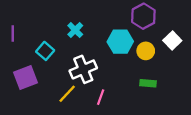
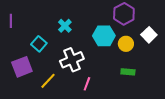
purple line: (13, 34) -> (11, 21), moved
yellow line: (67, 94) -> (48, 81), moved

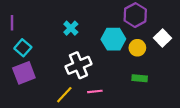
cyan square: (39, 44) -> (23, 48), moved
yellow line: (48, 81) -> (64, 95), moved
pink line: (87, 84) -> (95, 91), turned 64

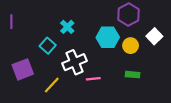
cyan square: (23, 48) -> (48, 46), moved
pink line: (95, 91) -> (93, 79), moved
yellow line: (64, 95) -> (52, 85), moved

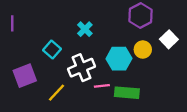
cyan cross: (67, 27) -> (85, 29), moved
cyan hexagon: (108, 37) -> (119, 59), moved
green rectangle: (133, 75) -> (127, 93), moved, size x1.5

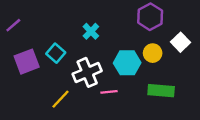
purple line: (12, 23) -> (13, 25), turned 49
purple square: (25, 76) -> (27, 62), moved
green rectangle: (127, 93) -> (161, 91), moved

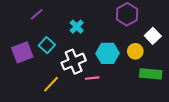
purple line: (13, 25) -> (37, 14), moved
yellow circle: (153, 53) -> (135, 51), moved
green rectangle: (161, 91) -> (151, 74), moved

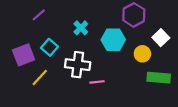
cyan hexagon: (108, 53) -> (113, 40), moved
white cross: (74, 62) -> (78, 65), turned 30
yellow line: (51, 84) -> (40, 78), moved

